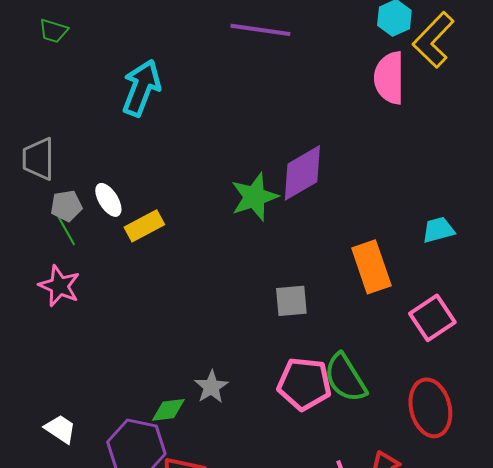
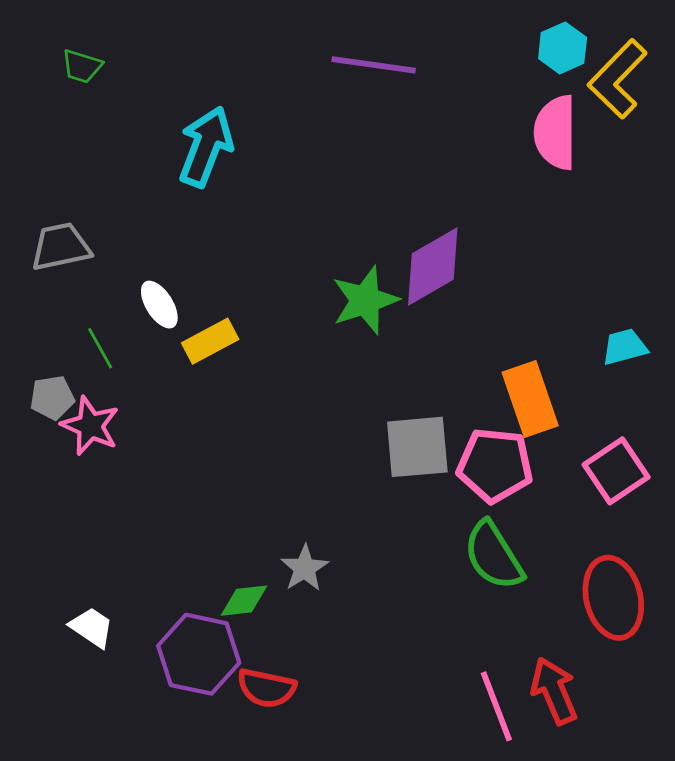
gray trapezoid: (38, 159) -> (61, 247), turned 78
gray pentagon: (66, 206) -> (52, 398), moved
gray square: (291, 301) -> (417, 447), size x1.4
pink pentagon: (304, 384) -> (495, 465), moved

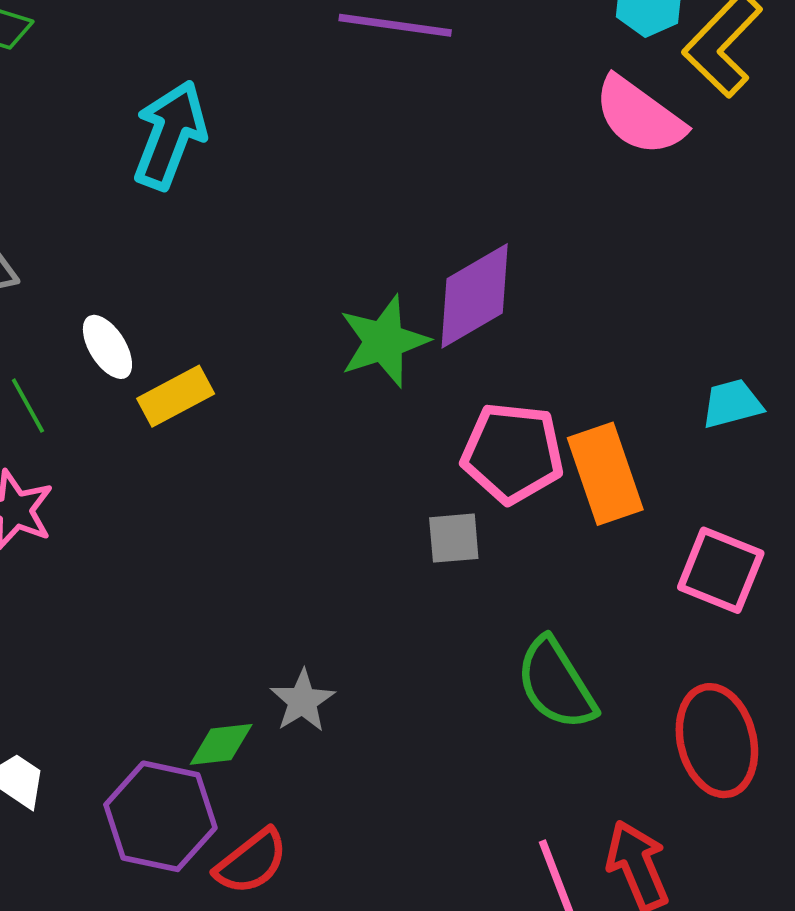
pink semicircle: (555, 133) -> (639, 116), turned -54
gray square: (417, 447) -> (454, 538), size x0.6
pink pentagon: (495, 465) -> (513, 453), moved
pink square: (616, 471) -> (721, 570), turned -34
red semicircle: (266, 688) -> (251, 862), turned -50

